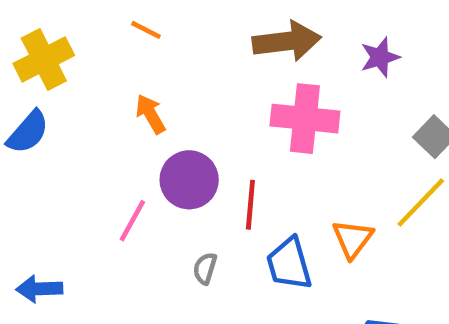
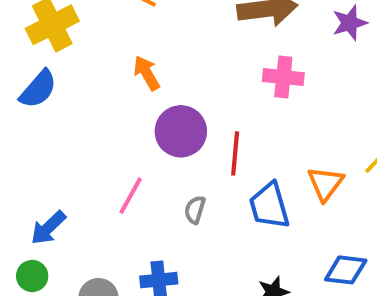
pink cross: (305, 119) -> (283, 77), size x0.7
pink line: (132, 221) -> (131, 196), moved
blue arrow: (39, 289) -> (48, 228), turned -42

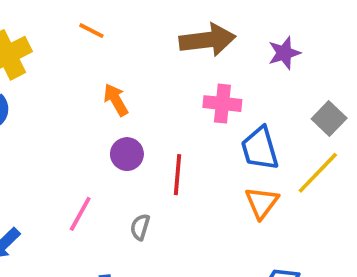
orange arrow: (147, 73) -> (116, 100), moved
purple circle: (181, 131) -> (127, 154), size x0.7
blue trapezoid: (269, 206) -> (260, 148), moved

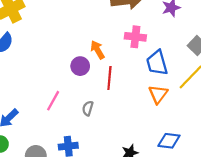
orange arrow: (116, 100) -> (97, 50), moved

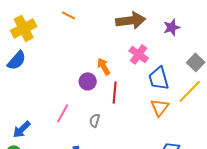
pink cross: (135, 37) -> (139, 54), turned 30

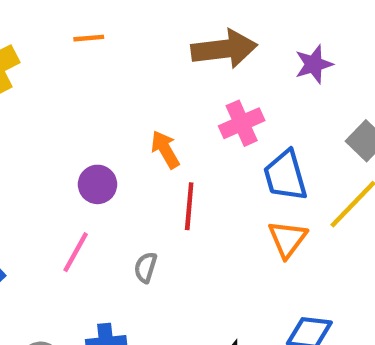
orange line: (69, 15) -> (89, 38), turned -32
pink cross: (139, 54) -> (242, 123), turned 30
purple circle: (88, 81) -> (97, 184), moved

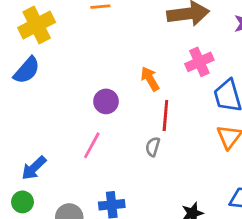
gray semicircle: (146, 267) -> (153, 147), moved

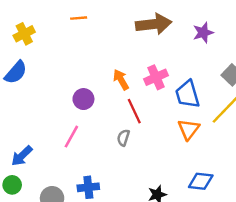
yellow cross: (37, 25) -> (24, 34), size x0.7
pink cross: (199, 62) -> (156, 77), moved
red line: (165, 116) -> (134, 111), turned -30

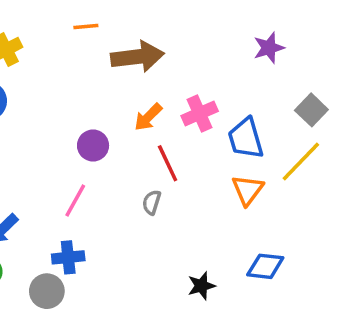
brown arrow: (154, 24) -> (137, 57), moved
orange arrow: (121, 80) -> (148, 117), turned -105
blue cross: (88, 187) -> (68, 257), moved

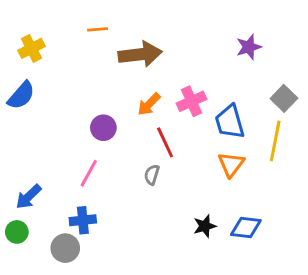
yellow line: (301, 161) -> (275, 141), turned -33
black star: (201, 286) -> (205, 226), moved

